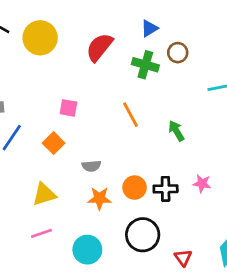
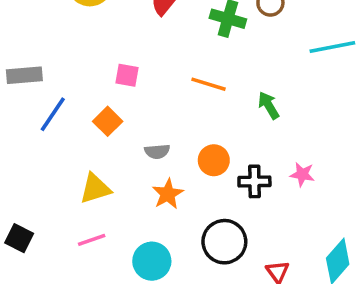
orange line: (131, 115) -> (208, 84), turned -45
orange circle: (135, 188) -> (214, 160), moved
orange star: (99, 198) -> (168, 194), turned -30

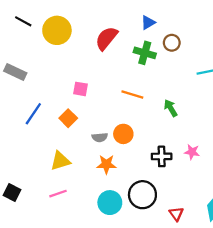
gray rectangle: (24, 75) -> (15, 72), moved, turned 30
orange circle: (214, 160) -> (123, 134), moved
orange star: (168, 194) -> (106, 164), turned 30
cyan circle: (152, 261) -> (110, 203), moved

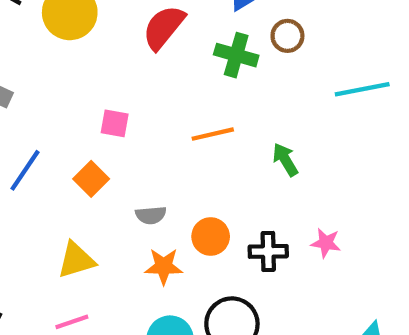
orange line: (132, 95) -> (213, 134), turned -30
orange circle: (123, 134) -> (211, 237), moved

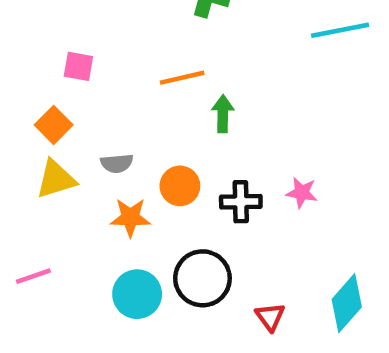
green arrow: (285, 160) -> (223, 114), moved, turned 32
yellow triangle: (76, 260) -> (56, 179), moved

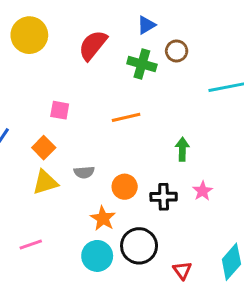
green arrow: (223, 114) -> (182, 149), moved
pink star: (302, 193) -> (203, 191), turned 30
orange star: (130, 217) -> (103, 218), moved, turned 30

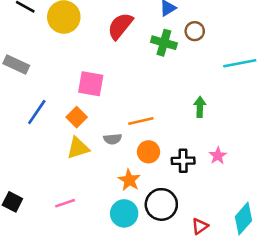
pink square: (60, 110) -> (91, 84), size x1.5
orange line: (126, 117) -> (141, 121), moved
green arrow: (182, 149) -> (200, 107), moved
red triangle: (182, 270) -> (200, 226), turned 30

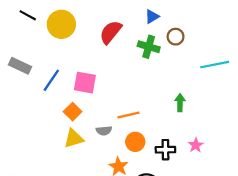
blue line: (37, 112) -> (51, 80), moved

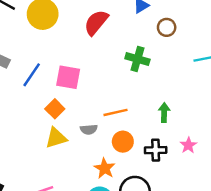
green cross: (149, 47) -> (137, 59), moved
green arrow: (180, 103) -> (164, 112), moved

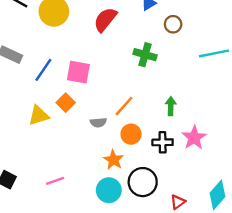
orange line: (116, 112) -> (124, 106), turned -35
yellow triangle: (56, 138) -> (39, 115), moved
pink star: (188, 145) -> (194, 138), size x1.5

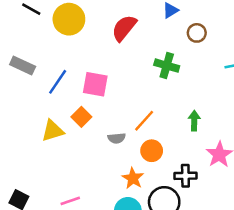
black cross: (163, 142) -> (185, 176), moved

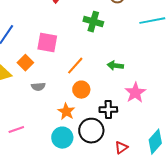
pink square: (95, 84) -> (47, 43), moved
green arrow: (194, 121) -> (115, 66), turned -84
gray semicircle: (117, 138) -> (38, 87), moved

